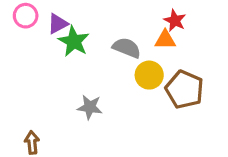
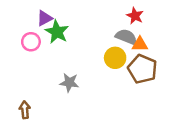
pink circle: (26, 16) -> (31, 42), moved
orange triangle: (165, 40) -> (140, 44), moved
gray semicircle: (127, 48) -> (126, 37), moved

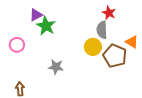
gray semicircle: (126, 37) -> (102, 30), turned -114
pink circle: (31, 42) -> (17, 45), moved
orange triangle: (140, 44) -> (132, 42), moved, turned 32

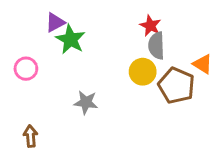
red star: (109, 13) -> (150, 26), moved

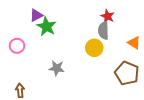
red star: (150, 26) -> (108, 16), moved
brown pentagon: (176, 86) -> (127, 73), moved

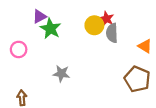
red star: (108, 16) -> (106, 19), moved
yellow circle: (94, 48) -> (94, 25), moved

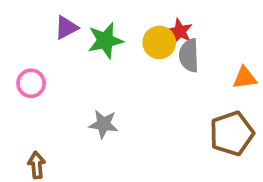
green star: (50, 29) -> (105, 41), moved, turned 30
orange triangle: (145, 46) -> (245, 78), turned -40
brown pentagon: (137, 79) -> (232, 133), turned 30

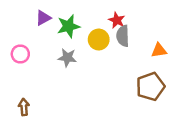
yellow circle: (159, 42) -> (99, 40), moved
gray star: (103, 124) -> (67, 58), moved

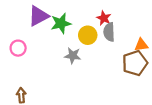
purple triangle: (43, 18) -> (38, 16), size x1.5
gray star: (67, 58) -> (73, 56), moved
brown pentagon: (151, 87) -> (135, 63), moved

